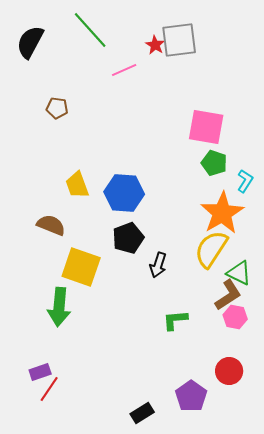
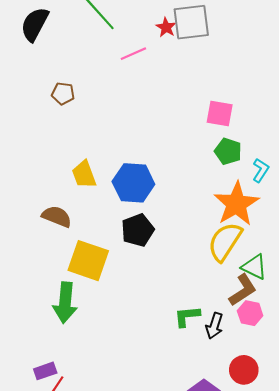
pink square: (206, 127) -> (220, 113), size x0.7
black arrow: (158, 265) -> (214, 326), moved

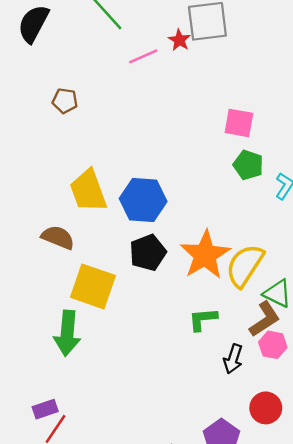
red star: (166, 27) -> (179, 40), moved
yellow trapezoid: (84, 174) -> (88, 191), size x1.4
orange star: (236, 204) -> (205, 255), moved
green L-shape: (187, 316) -> (203, 319), moved

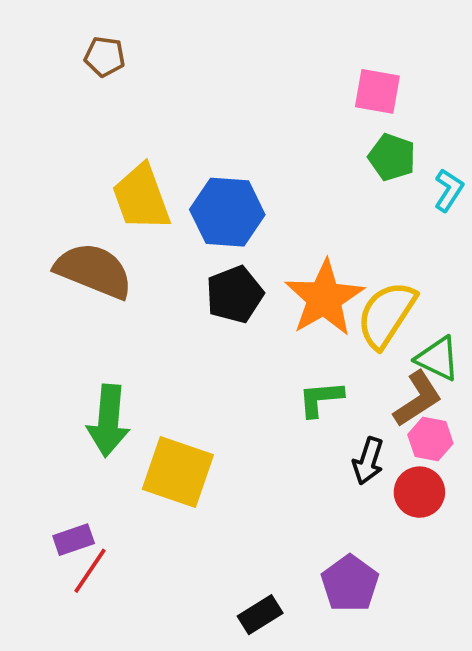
brown semicircle: (58, 237) -> (94, 271), size x1.5
yellow square: (93, 286) -> (178, 472), moved
red circle: (266, 408) -> (419, 492), moved

